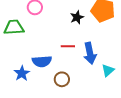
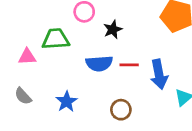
black star: (77, 17) -> (113, 29), moved
blue semicircle: (42, 61) -> (99, 63), moved

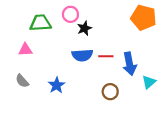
black star: (113, 29) -> (84, 28), moved
green trapezoid: (56, 39) -> (40, 23), moved
brown circle: (121, 110) -> (110, 92), moved

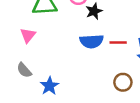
pink triangle: (25, 50) -> (28, 35), turned -48
blue star: (57, 85) -> (49, 86), moved

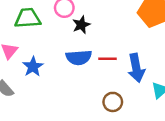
blue star: (49, 86) -> (33, 67), moved

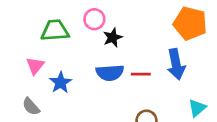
blue arrow: (136, 68) -> (176, 64), moved

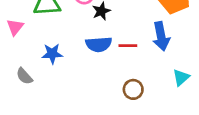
pink triangle: (35, 66) -> (15, 27), moved
blue star: (61, 83) -> (52, 54), turned 30

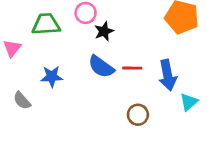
blue arrow: (161, 36) -> (168, 75), moved
blue semicircle: (99, 44) -> (101, 67), turned 40

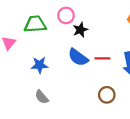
gray semicircle: (22, 101) -> (42, 97), moved

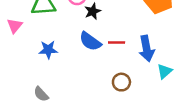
gray semicircle: (42, 97) -> (41, 94), moved

